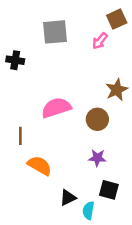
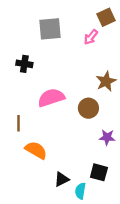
black cross: (15, 60) -> (24, 64), moved
purple star: (97, 158) -> (107, 137), moved

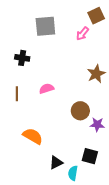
pink semicircle: (51, 98) -> (46, 89), size x0.6
brown circle: (88, 108) -> (80, 111), moved
brown line: (19, 123) -> (17, 94), moved

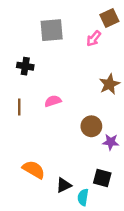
orange semicircle: (33, 136) -> (34, 170), moved

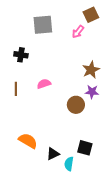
purple star: (111, 142) -> (92, 92), moved

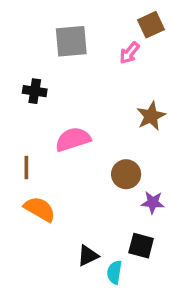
pink semicircle: (44, 84) -> (73, 139), size x1.5
brown line: (16, 89) -> (26, 168), moved
purple star: (92, 92) -> (153, 202), moved
orange semicircle: (28, 141) -> (40, 209), moved

